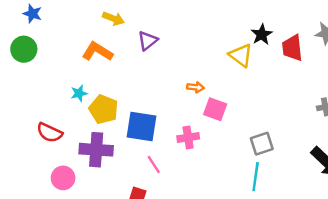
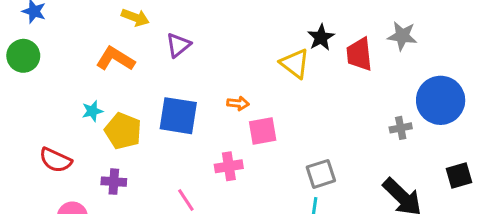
pink square: (215, 109) -> (263, 131), turned -30
blue square: (142, 126) -> (178, 116), moved
purple cross: (96, 150) -> (114, 182), size x0.6

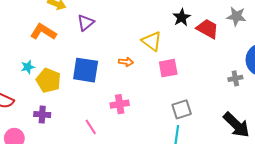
red trapezoid: (359, 54) -> (207, 29), turned 125
yellow triangle: (295, 63) -> (152, 41), moved
pink square: (263, 131) -> (168, 68), moved

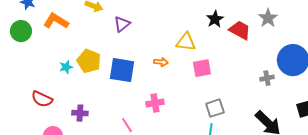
gray star: (236, 16) -> (268, 18), turned 30
orange L-shape: (43, 32) -> (56, 21), moved
yellow triangle: (152, 41) -> (186, 42), turned -30
yellow pentagon: (48, 80) -> (89, 61), moved

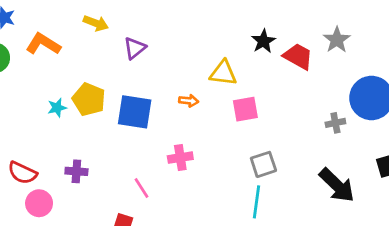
red semicircle: (42, 99) -> (22, 173), moved

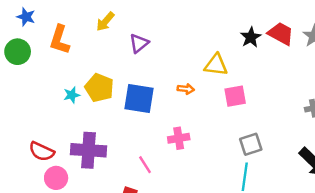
yellow arrow: (96, 23) -> (105, 22), turned 110
orange L-shape: (43, 44) -> (60, 40), turned -104
red trapezoid: (298, 56) -> (281, 34), moved
purple cross: (76, 171) -> (88, 150), size x1.8

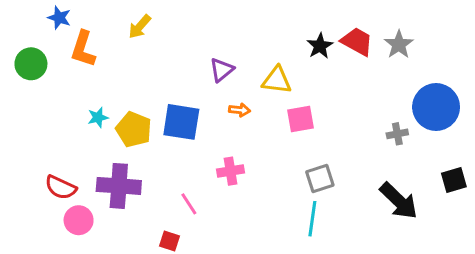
blue star: (26, 17) -> (59, 18), moved
purple triangle: (139, 43) -> (222, 70), moved
yellow pentagon: (99, 88) -> (134, 129), moved

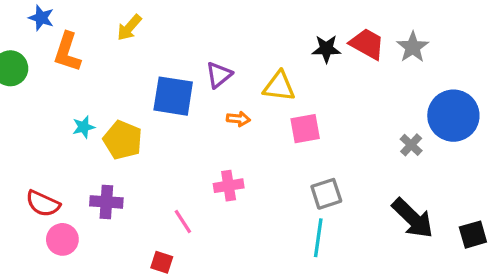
black star: (320, 46) -> (326, 49), turned 30
blue square: (181, 122) -> (173, 96), moved
gray cross: (397, 134) -> (411, 145), turned -36
black square: (454, 180) -> (473, 235), moved
purple cross: (119, 186) -> (106, 202), size x0.7

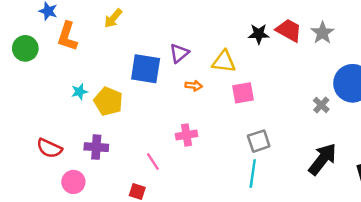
black arrow: (413, 218) -> (322, 159), turned -96
pink circle: (62, 239) -> (73, 182), moved

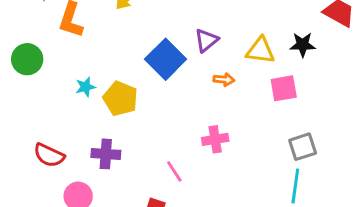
black star: (259, 34) -> (303, 45), moved
green circle: (25, 48) -> (27, 59), moved
blue square: (146, 69) -> (166, 59), turned 36

